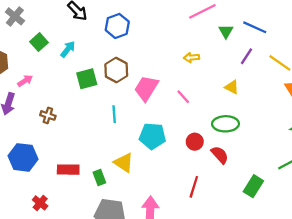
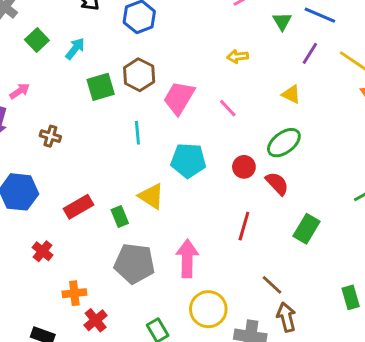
green ellipse: (225, 124) -> (284, 143), turned -35
red rectangle: (68, 170) -> (78, 207), turned -30
green rectangle: (253, 186) -> (306, 229), moved

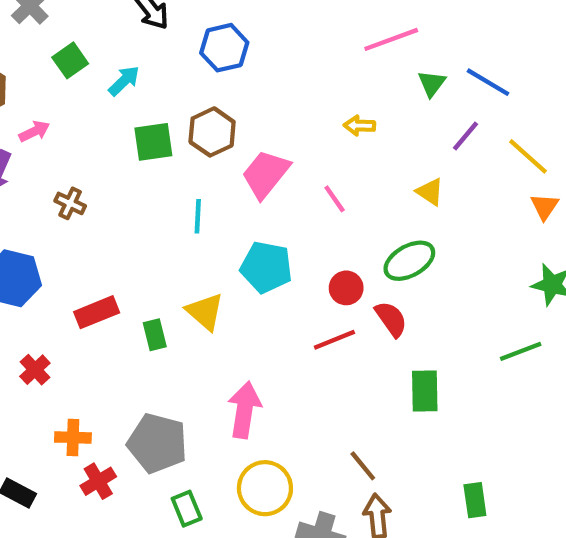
red line: (244, 226) -> (334, 340), moved, turned 44
green rectangle: (306, 229) -> (425, 391), turned -40
gray pentagon: (134, 264) -> (157, 443), moved

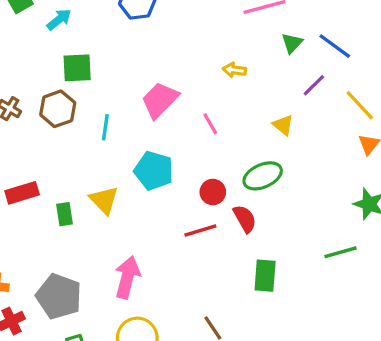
brown hexagon: (212, 132) -> (58, 109), moved

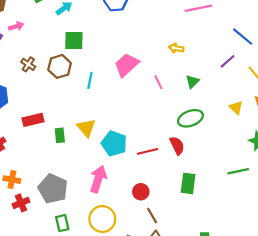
green triangle: (292, 43) -> (192, 82), moved
yellow triangle: (283, 125) -> (236, 108), moved
cyan pentagon: (154, 171) -> (114, 143), moved
red circle: (213, 192) -> (141, 192), moved

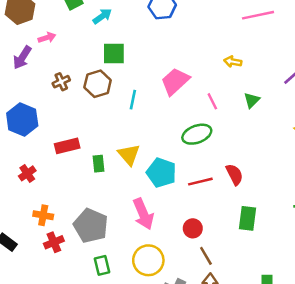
brown cross: (28, 64) -> (61, 82), turned 32
green ellipse: (190, 118) -> (197, 134), moved
pink arrow: (98, 179) -> (143, 214), turned 140

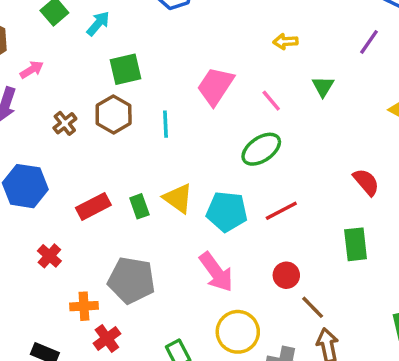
green rectangle: (98, 164) -> (139, 206), moved
red semicircle: (234, 174) -> (366, 182), moved
gray pentagon: (91, 226) -> (131, 280), moved

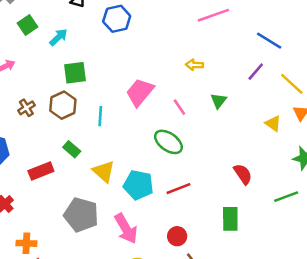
green ellipse: (261, 149) -> (168, 142), turned 64
green rectangle: (139, 206) -> (72, 149), moved, turned -36
gray pentagon: (131, 280) -> (81, 215), moved

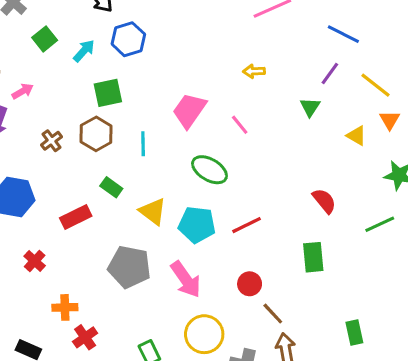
blue hexagon: (117, 19) -> (128, 39), moved
green triangle: (219, 101) -> (310, 107), moved
green ellipse: (168, 142) -> (210, 170), moved

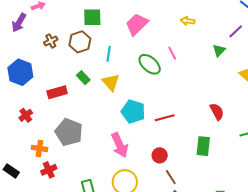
pink trapezoid: (189, 110) -> (137, 24), moved
green ellipse: (210, 170) -> (150, 64), moved
yellow triangle: (153, 211) -> (111, 82), moved
gray pentagon: (129, 267) -> (69, 132), moved

